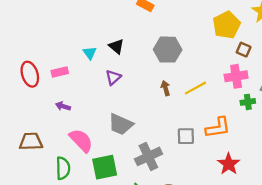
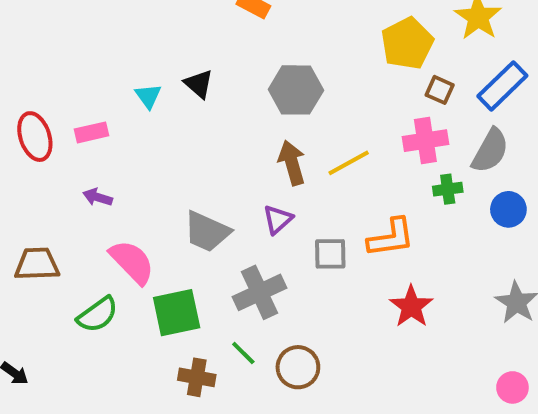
purple triangle: (113, 77) -> (278, 219), moved
brown arrow: (166, 88) -> (292, 163), size x1.5
green semicircle: (63, 168) -> (98, 315), turned 55

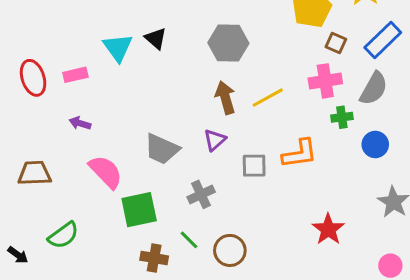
cyan triangle: (148, 96) -> (118, 48), size x1.5
blue circle: (508, 209) -> (375, 144), moved
gray cross: (260, 292) -> (201, 194), size x0.7
red star: (411, 307) -> (328, 229), moved
green semicircle: (98, 315) -> (63, 235), moved

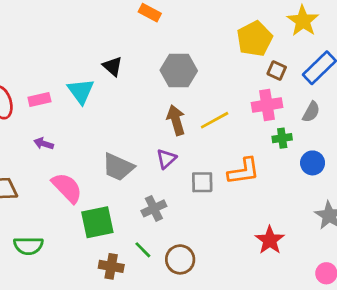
cyan triangle: (118, 48) -> (81, 91), moved
gray semicircle: (374, 88) -> (311, 112), size x0.7
green semicircle: (63, 235) -> (28, 246), turned 36

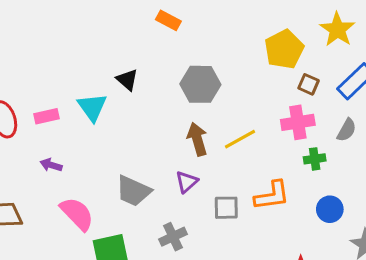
blue circle: (313, 163) -> (330, 209), moved

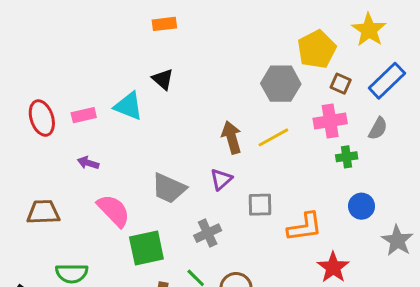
orange rectangle: (168, 20) -> (164, 24), moved, turned -35
gray hexagon: (200, 84) -> (281, 84), moved
cyan triangle: (92, 107) -> (128, 106), turned -32
orange L-shape: (272, 196) -> (305, 227), moved

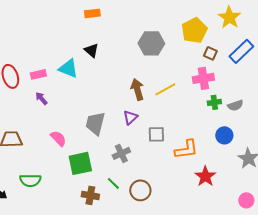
gray hexagon: (281, 84) -> (151, 43), moved
gray semicircle: (378, 128) -> (235, 105), moved, turned 42
purple arrow: (88, 163) -> (41, 98), moved, turned 32
gray trapezoid: (169, 188) -> (95, 123), turned 80
pink semicircle: (114, 211) -> (58, 138), size x0.7

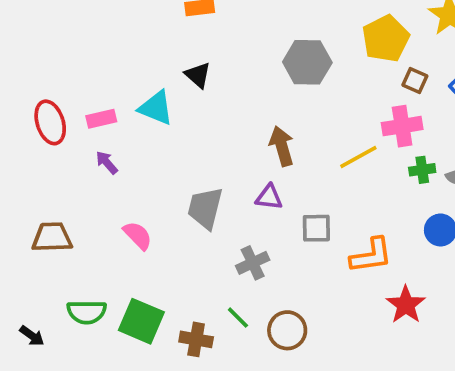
yellow line: (165, 89) -> (358, 157), moved
purple triangle: (130, 117) -> (269, 197), turned 49
green square: (80, 163) -> (141, 321), moved, turned 35

